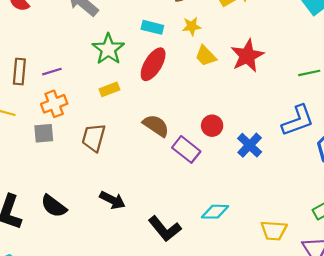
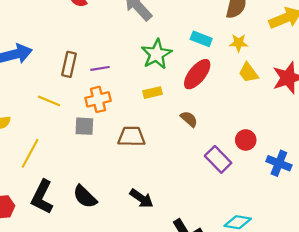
brown semicircle: (156, 126) -> (189, 119), moved, size x0.7
brown trapezoid: (94, 138) -> (131, 137), turned 68
blue cross: (250, 145) -> (279, 163), turned -30

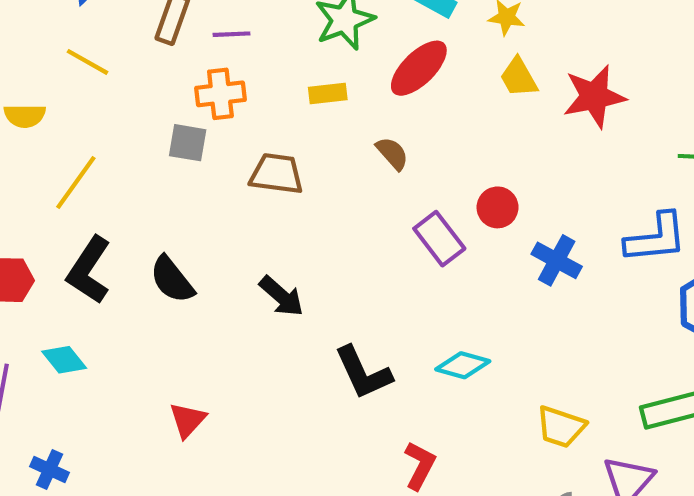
yellow line: (49, 101) -> (88, 62), moved

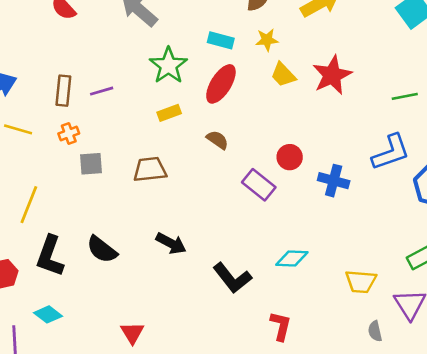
orange cross: (220, 94) -> (69, 134), moved, size x0.7

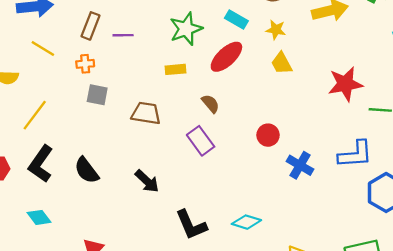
red star: (332, 75) -> (345, 84), moved
purple rectangle: (259, 185) -> (201, 141), moved
cyan diamond: (48, 314) -> (39, 217), moved

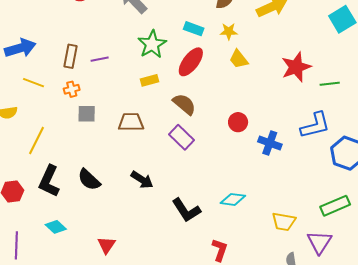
brown semicircle: (210, 104) -> (184, 104), size x1.4

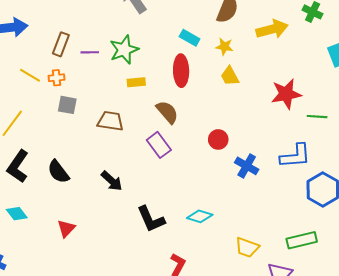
green star: (152, 44) -> (124, 50), moved
red ellipse: (191, 62) -> (181, 71), turned -48
yellow line: (33, 83) -> (30, 75), moved
red triangle: (106, 245) -> (66, 228), moved

